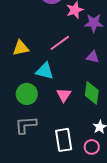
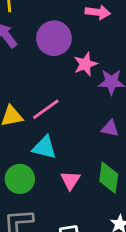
pink line: (60, 43) -> (46, 109), moved

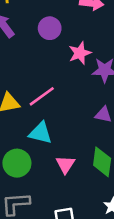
purple circle: (54, 38) -> (50, 28), size x0.7

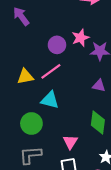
purple circle: (50, 28) -> (57, 45), moved
pink triangle: (65, 164) -> (70, 142), moved

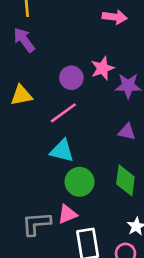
yellow triangle: (25, 77) -> (21, 95), moved
green circle: (31, 123) -> (80, 182), moved
pink triangle: (70, 142) -> (67, 214), moved, turned 35

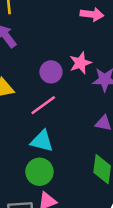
green circle: (80, 182) -> (39, 172), moved

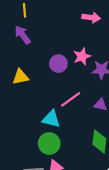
pink line: (43, 105) -> (71, 99), moved

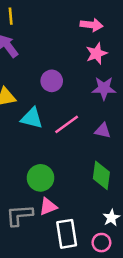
pink star: (82, 56) -> (96, 53), moved
cyan triangle: (51, 119) -> (32, 118), moved

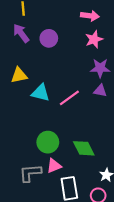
purple circle: (52, 81) -> (49, 38), moved
purple triangle: (103, 131) -> (100, 91), moved
green diamond: (101, 175) -> (84, 148), moved, turned -35

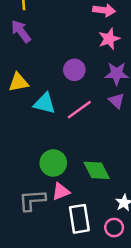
purple circle: (49, 38) -> (74, 70), moved
purple triangle: (100, 91) -> (117, 101), turned 32

